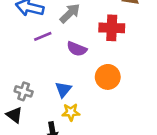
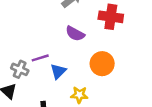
purple line: (43, 36) -> (40, 58), moved
yellow star: (71, 112) -> (79, 95), moved

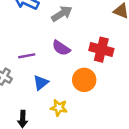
red cross: (111, 17) -> (101, 50), moved
purple line: (40, 58) -> (27, 56), moved

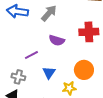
orange circle: (84, 80) -> (84, 70), moved

